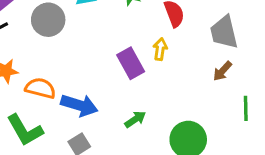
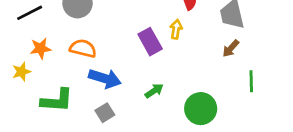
orange semicircle: (40, 88) -> (83, 48), moved
green L-shape: (25, 130) -> (57, 100), turned -56

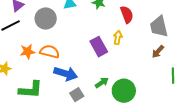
orange star: (41, 48) -> (28, 52), moved
green circle: (201, 109) -> (124, 91), moved
gray square: (105, 113) -> (77, 95), moved

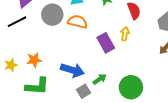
orange star: (28, 52) -> (34, 60), moved
orange semicircle: (50, 52) -> (77, 22), moved
green arrow: (102, 83) -> (100, 79), moved

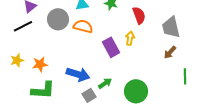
yellow star: (11, 65) -> (17, 60), moved

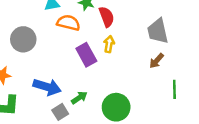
red semicircle: (139, 15) -> (107, 17), moved
gray circle: (58, 19) -> (23, 39), moved
orange semicircle: (83, 26) -> (68, 23), moved

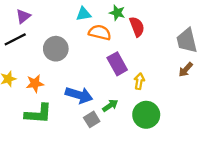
yellow arrow: (109, 44) -> (139, 81), moved

